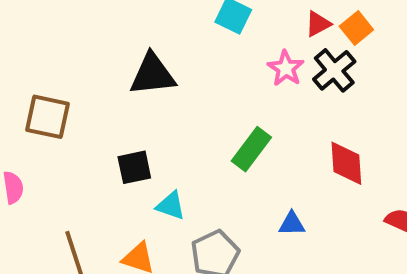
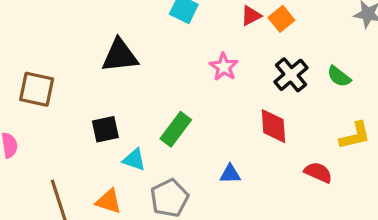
pink star: (286, 68) -> (224, 67), moved
black cross: (334, 70) -> (291, 75), moved
green rectangle: (251, 149) -> (176, 129), moved

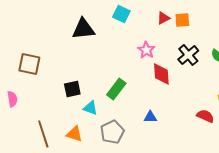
orange square: (281, 19) -> (182, 20), turned 35
black triangle: (120, 56) -> (83, 29), moved
red diamond: (273, 126) -> (161, 74), moved

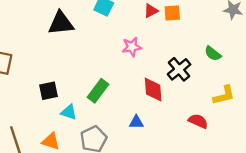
pink star: (146, 50) -> (132, 47), turned 30
black cross: (188, 55) -> (179, 69), moved
red diamond: (161, 74) -> (153, 90), moved

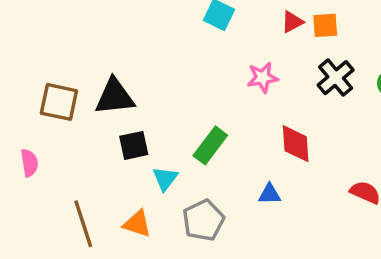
black triangle: (61, 23) -> (115, 97), moved
black cross: (179, 69) -> (336, 78), moved
cyan triangle: (69, 112) -> (165, 178), turned 48

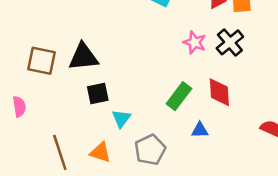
pink star: (263, 78) -> (195, 42), turned 30
black cross: (336, 78) -> (230, 42), moved
green rectangle: (210, 145) -> (179, 96), moved

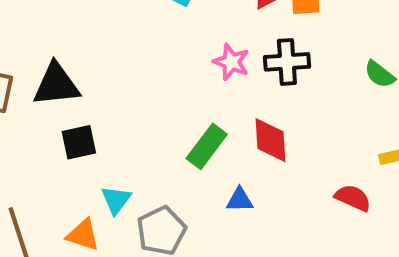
black cross: (230, 42) -> (287, 62), turned 36
cyan triangle: (121, 118) -> (116, 200), moved

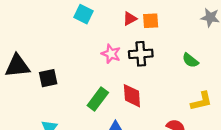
black square: (79, 142) -> (48, 78), moved

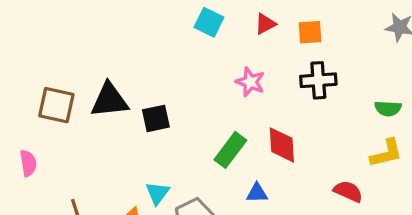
red triangle: (130, 19) -> (265, 24), moved
black cross: (141, 54) -> (318, 80), moved
green semicircle: (190, 60) -> (388, 108), moved, turned -35

